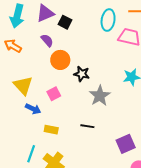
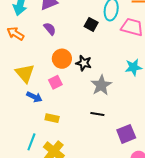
black square: (65, 22) -> (91, 24), moved
orange circle: (60, 60) -> (62, 59), moved
black line: (87, 126) -> (97, 114), moved

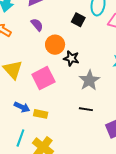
orange circle: (62, 59) -> (55, 45), moved
pink square: (55, 82) -> (43, 78), size x1.6
blue arrow: (34, 97) -> (22, 107), moved

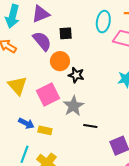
black square: (78, 20) -> (66, 33), moved, turned -32
purple semicircle: (37, 25) -> (42, 41), size x1.5
gray star: (89, 80) -> (73, 106), moved

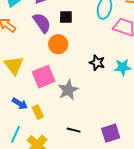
black star: (76, 75) -> (97, 63), moved
black line: (90, 126) -> (74, 130), moved
yellow rectangle: (45, 130) -> (38, 112), turned 48

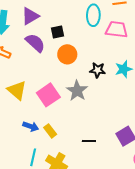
orange circle: (58, 44) -> (67, 54), moved
gray star: (68, 90) -> (77, 91), moved

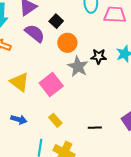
black square: (58, 32) -> (56, 21), turned -32
gray star: (77, 91) -> (78, 67), moved
blue arrow: (31, 126) -> (19, 119), moved

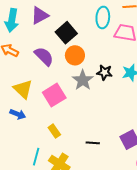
black square: (56, 21) -> (66, 33), size x1.5
purple semicircle: (35, 33) -> (44, 56), moved
blue arrow: (19, 119) -> (18, 114), moved

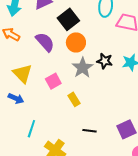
pink square: (54, 95) -> (53, 81), size x0.7
yellow rectangle: (54, 131) -> (74, 99), moved
cyan line: (36, 157) -> (31, 129), moved

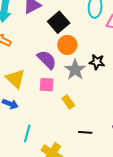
purple semicircle: (45, 42) -> (47, 60), moved
pink square: (53, 81) -> (47, 85), turned 35

